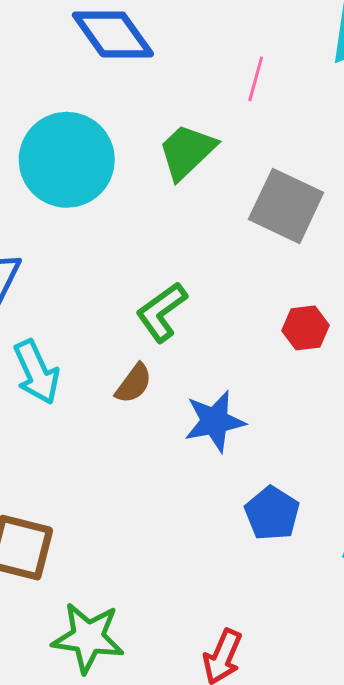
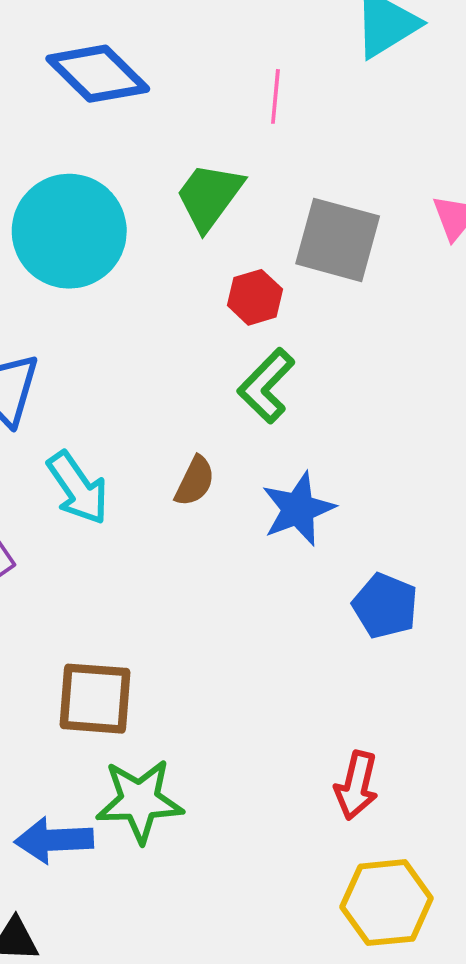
green L-shape: (162, 312) -> (266, 386), moved
red hexagon: (305, 328) -> (255, 297), moved
green star: (88, 638) -> (140, 801), moved

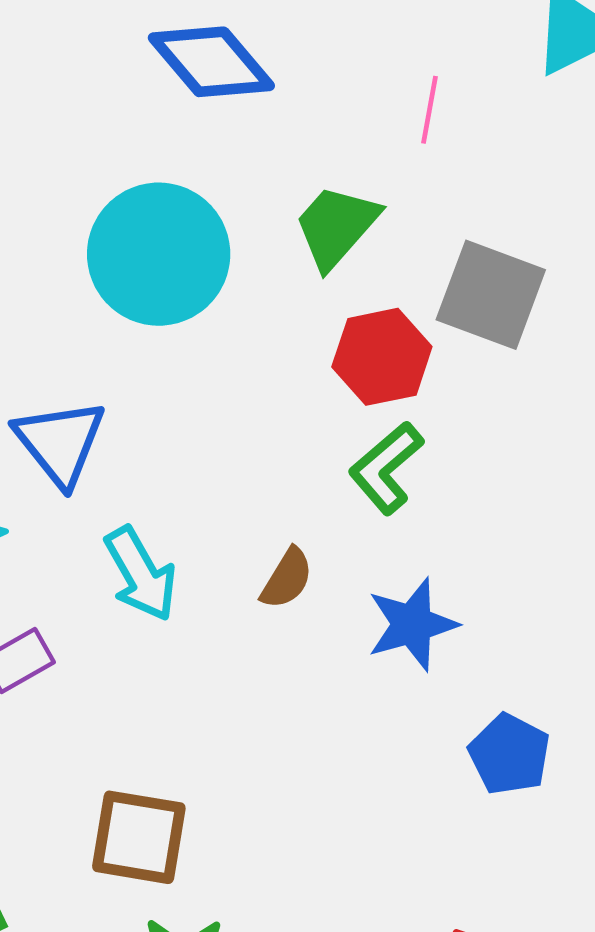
red hexagon: (255, 297) -> (382, 357), size x1.4

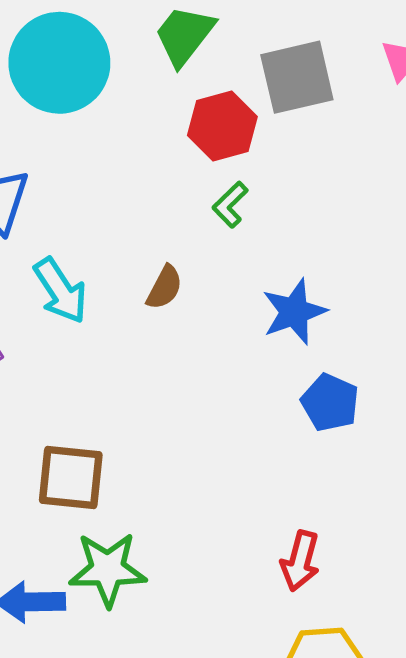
gray square: (491, 295) -> (297, 77), turned -30
green L-shape: (386, 468) -> (230, 205), size x0.7
blue star: (412, 624) -> (294, 312), moved

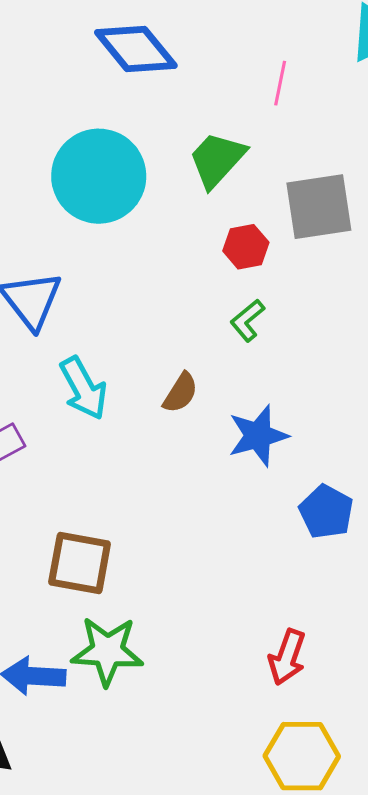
red hexagon: (222, 126) -> (246, 247), size x0.7
blue star: (294, 312) -> (258, 436), moved

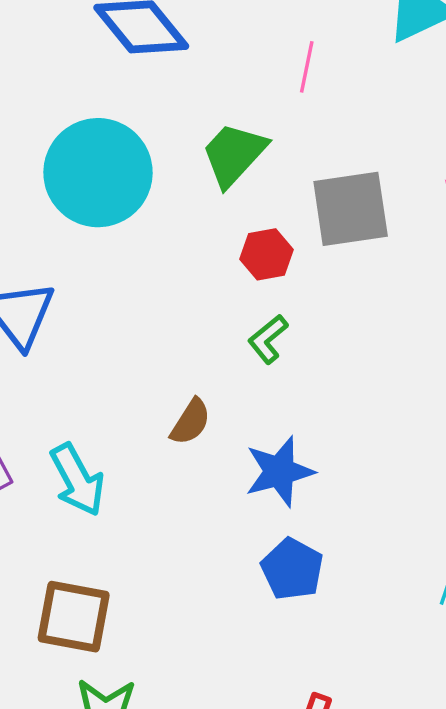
cyan arrow: (83, 388) -> (77, 480), moved
blue pentagon: (326, 512) -> (292, 569), moved

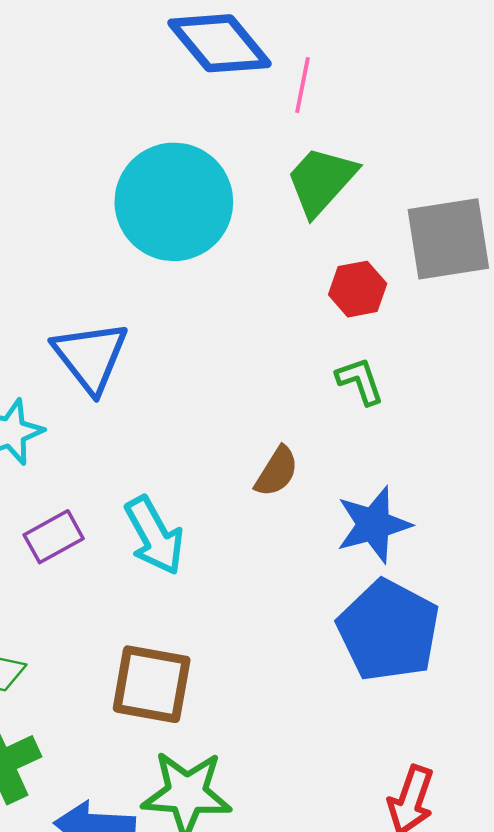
pink line: (307, 67) -> (303, 85), moved
green L-shape: (268, 339) -> (360, 381), turned 111
blue pentagon: (292, 569) -> (388, 630), size x1.5

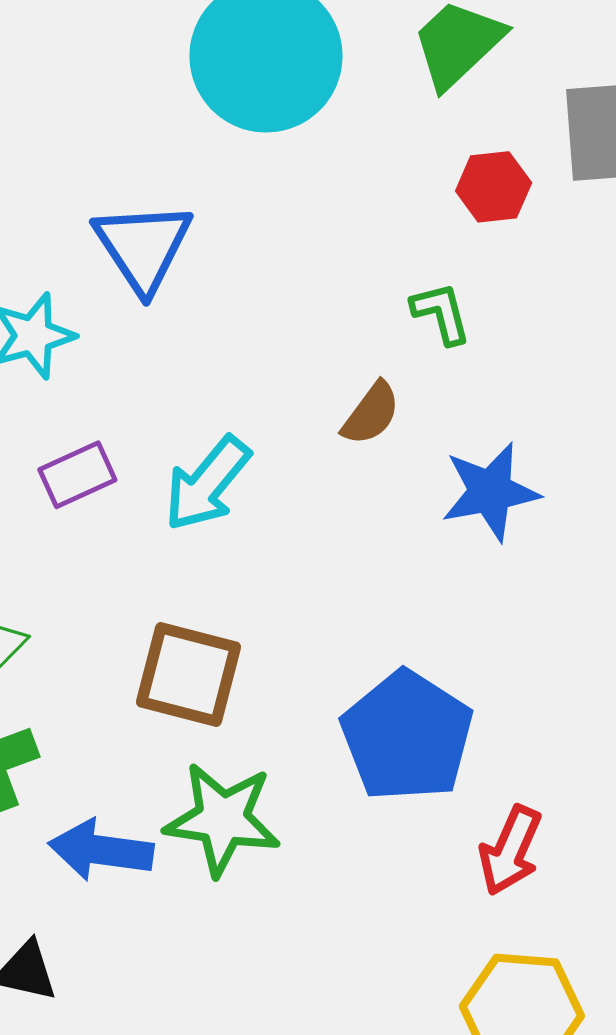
green L-shape: (360, 381) -> (441, 313), moved
cyan arrow: (154, 536) -> (207, 484), turned 64
blue pentagon: (388, 630) -> (407, 736), moved

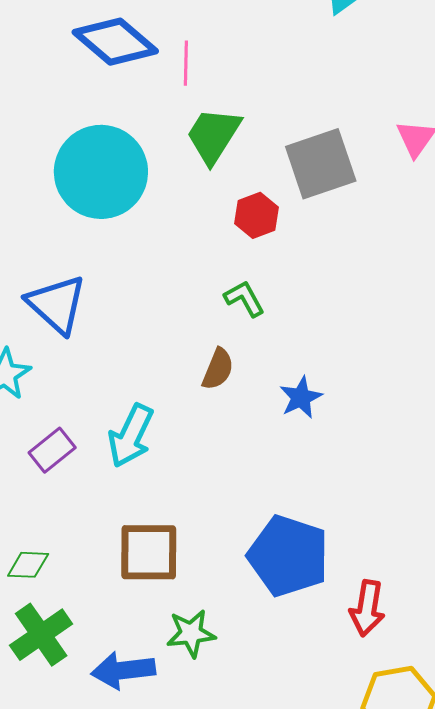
blue star: (490, 492) -> (301, 397), size x0.7
green star: (223, 819) -> (191, 633), size x0.7

